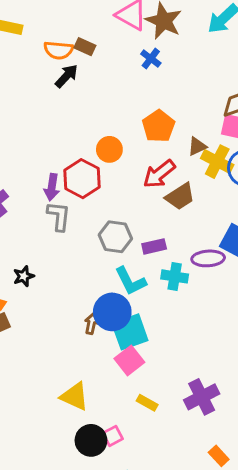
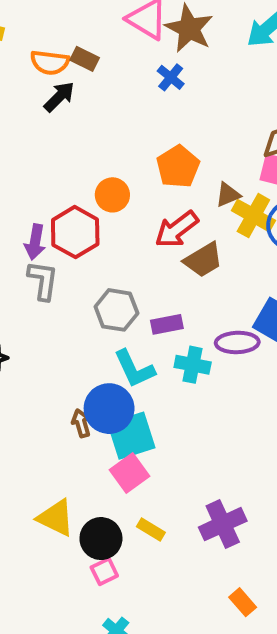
brown arrow: (91, 324) -> (81, 423), turned -30
black circle: (91, 440) -> (101, 539), moved

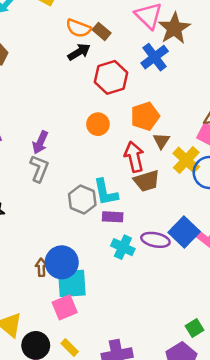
blue cross: (171, 77) -> (155, 57), size x1.5
brown triangle: (228, 195) -> (161, 141), moved, turned -48
red arrow: (177, 229) -> (134, 157), turned 100
red hexagon: (75, 232) -> (111, 77), moved
cyan L-shape: (134, 369) -> (106, 192), moved

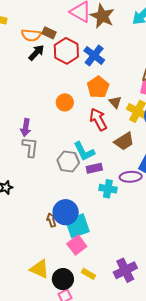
blue cross: (155, 57) -> (94, 55), moved
red hexagon: (111, 77) -> (66, 51), moved
brown trapezoid: (147, 181) -> (124, 141), moved

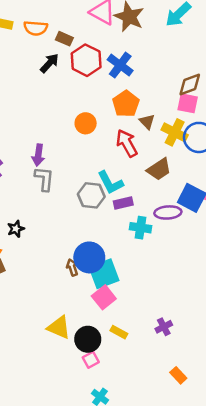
orange semicircle: (31, 35) -> (36, 28), moved
purple cross: (125, 270) -> (164, 327), size x0.6

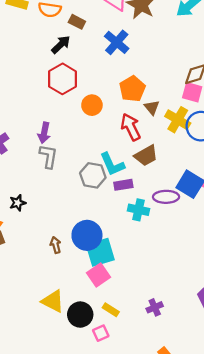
red hexagon: (86, 60) -> (62, 79), moved
blue cross: (120, 65) -> (117, 42), moved
brown trapezoid: (159, 169) -> (146, 156), moved
brown arrow: (72, 267) -> (56, 245), moved
pink square: (91, 360) -> (101, 333), moved

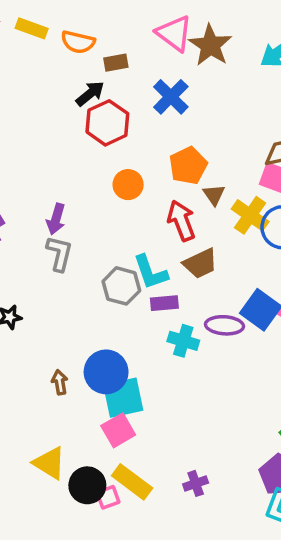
brown rectangle: (77, 22) -> (116, 63), turned -42
red hexagon: (62, 79) -> (107, 123), moved
yellow rectangle: (111, 310) -> (132, 482), size x1.6
pink square: (101, 333) -> (108, 497), moved

